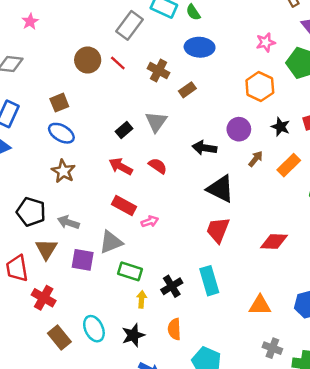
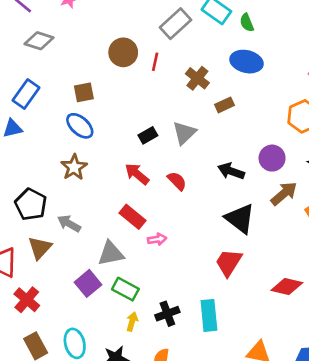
red line: (118, 63) -> (155, 62), turned 49
brown arrow: (256, 159) -> (284, 194), size x1.5
purple square: (83, 260) -> (88, 283), moved, turned 30

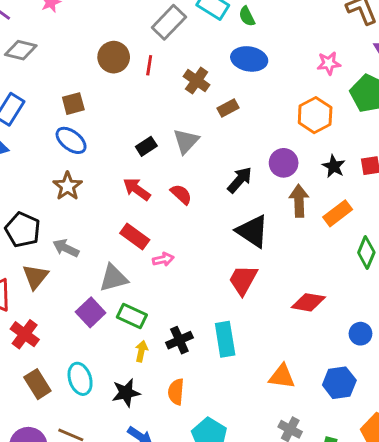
black arrow: (231, 171) -> (240, 180), turned 115
brown arrow: (284, 194) -> (299, 201), turned -48

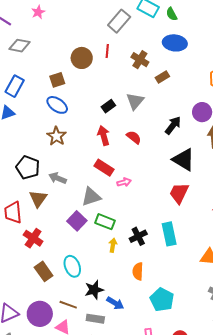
brown circle: (114, 57) -> (82, 58), moved
red arrow: (137, 189) -> (104, 136), turned 42
black star: (126, 393) -> (94, 290), moved

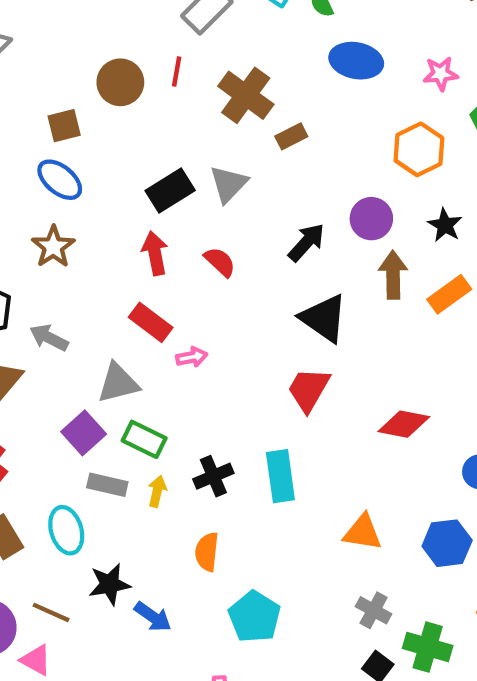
blue ellipse: (175, 43) -> (356, 61), moved
brown cross: (140, 60) -> (246, 95), size x1.4
black rectangle: (108, 106) -> (170, 190), size x1.5
gray rectangle: (95, 319) -> (107, 485), moved

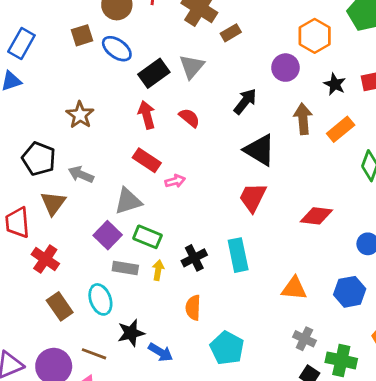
blue ellipse: (60, 180) -> (117, 49), moved
purple circle: (371, 219) -> (285, 68), moved

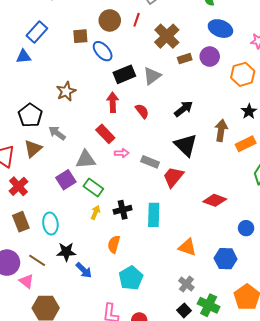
purple circle: (285, 68) -> (210, 57), moved
gray rectangle: (125, 268) -> (150, 162), moved

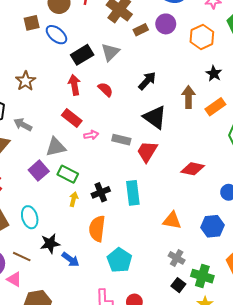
orange semicircle: (114, 244) -> (97, 229), size x1.4

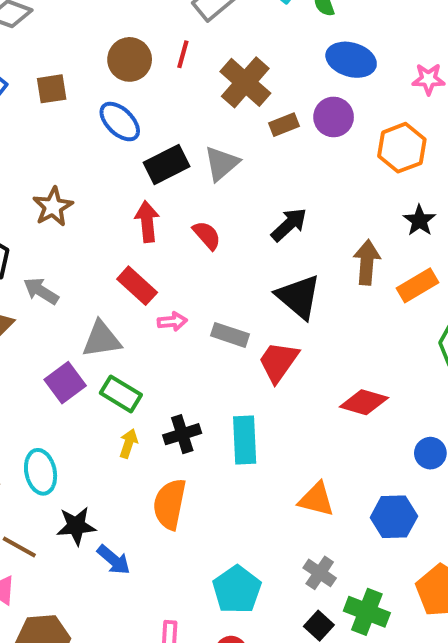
brown square: (32, 23) -> (52, 89), moved
cyan pentagon: (119, 260) -> (237, 590), moved

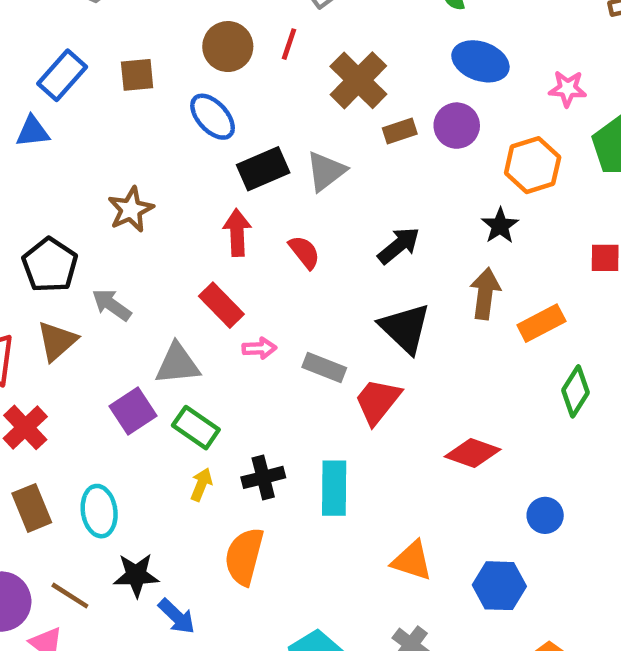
black star: (419, 220) -> (500, 226), moved

